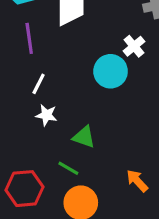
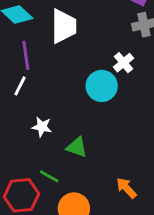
white line: (39, 84) -> (20, 86), moved
green line: (68, 168) -> (49, 176), moved

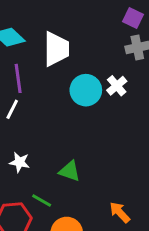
cyan circle: (102, 86) -> (86, 90), moved
white star: (42, 127) -> (20, 162), moved

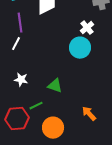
cyan circle: (86, 90) -> (80, 48), moved
green line: (42, 201) -> (36, 106), turned -56

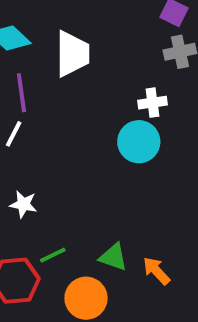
white cross: (87, 28) -> (152, 103), turned 32
green triangle: (55, 86) -> (113, 257), moved

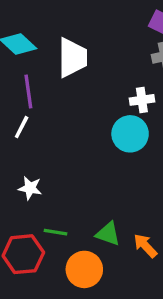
green line: (53, 255) -> (56, 232), turned 35

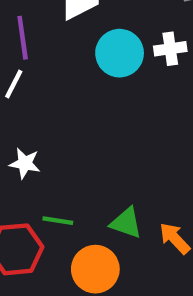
cyan circle: (130, 134) -> (120, 53), moved

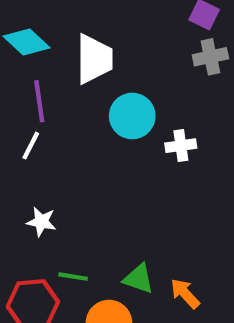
white cross: (170, 49) -> (181, 146), moved

